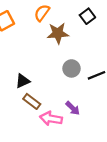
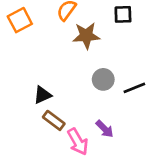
black square: (87, 16) -> (123, 14), turned 35
pink arrow: (51, 118) -> (78, 142), turned -130

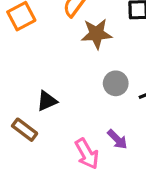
brown rectangle: (54, 120) -> (25, 130), moved

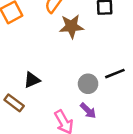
gray circle: (116, 83) -> (88, 84), moved

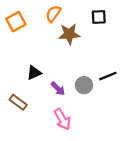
black triangle: (32, 80) -> (34, 73), moved
purple arrow: (88, 111) -> (58, 89), moved

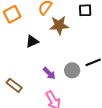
black triangle: (34, 73) -> (32, 41), moved

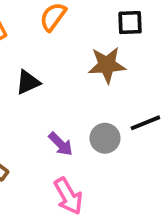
brown star: (59, 25) -> (107, 65), moved

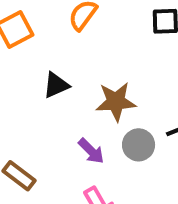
brown star: (107, 65) -> (116, 102), moved

